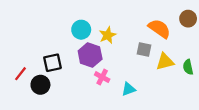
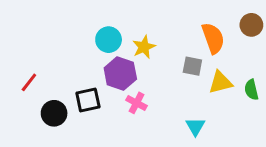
orange semicircle: (159, 29) -> (213, 38), turned 35
black square: (53, 63) -> (88, 100), moved
red line: (21, 74) -> (29, 82), moved
cyan triangle: (129, 89) -> (195, 127), moved, turned -40

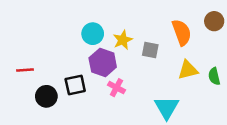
gray square: (192, 66) -> (150, 50), moved
red line: (29, 82) -> (25, 70), turned 48
cyan triangle: (195, 127) -> (167, 108), size x1.5

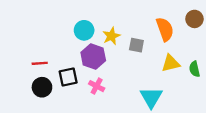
red line: (25, 70) -> (40, 63), moved
pink cross: (116, 88) -> (97, 86), moved

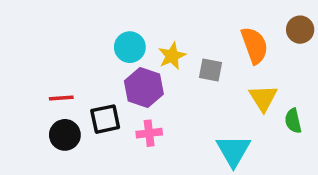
yellow triangle: (171, 63) -> (263, 98), turned -48
green semicircle: (194, 69) -> (293, 121), moved
pink cross: (97, 86) -> (149, 133), turned -35

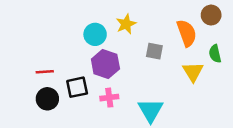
brown circle: (300, 30) -> (211, 15), moved
yellow star: (172, 56) -> (126, 24), moved
green semicircle: (293, 121) -> (215, 54), moved
cyan triangle: (233, 151) -> (151, 110), moved

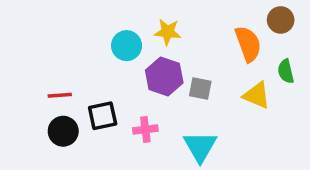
yellow star: (126, 24) -> (168, 32), turned 30
gray square: (154, 51) -> (200, 88), moved
purple hexagon: (105, 64) -> (164, 76), moved
yellow triangle: (193, 72) -> (257, 95), turned -35

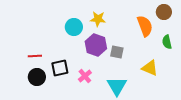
yellow triangle: (257, 95) -> (150, 68), moved
pink cross: (145, 130) -> (85, 76), turned -32

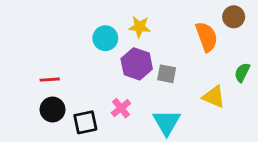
green semicircle: (167, 42) -> (242, 72), moved, turned 40
black square: (60, 68) -> (85, 122), moved

